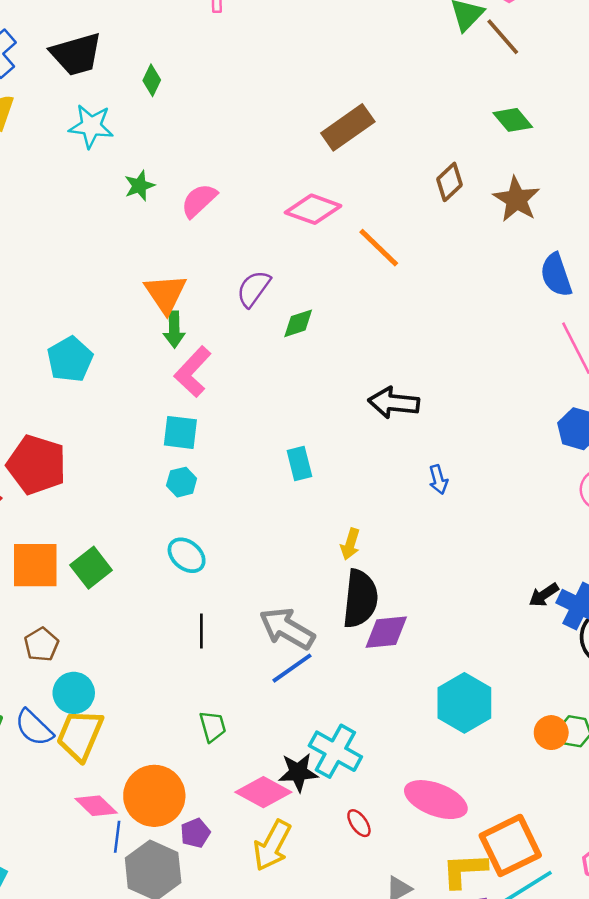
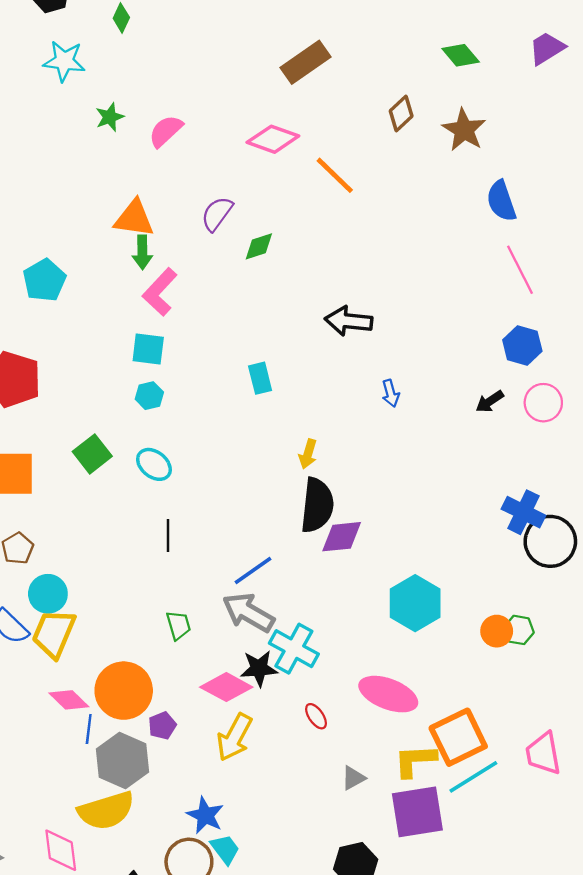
orange triangle: (165, 294) -> (134, 218), turned -48
green square: (91, 568) -> (92, 454), moved
black arrow: (544, 595) -> (490, 401), moved
gray arrow: (287, 628) -> (248, 612), moved

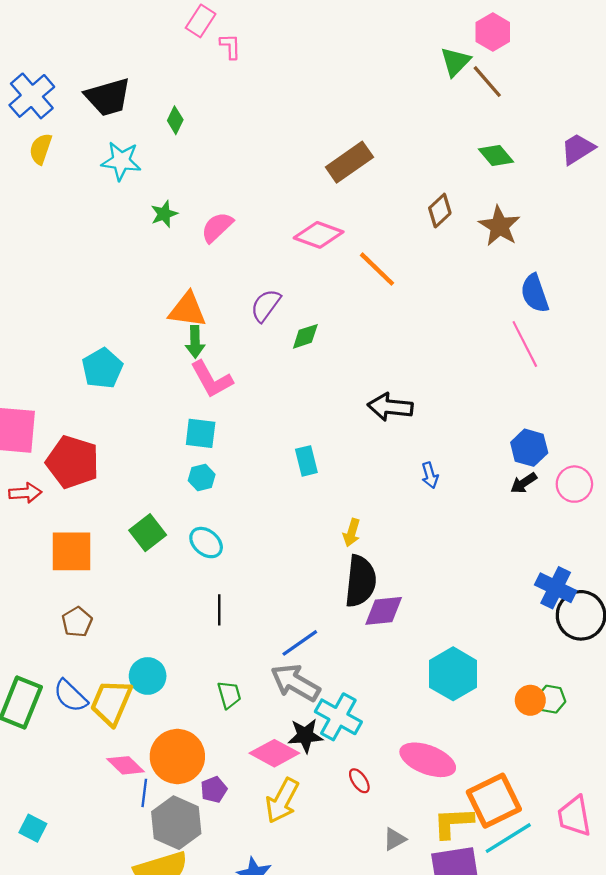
pink line: (520, 270) -> (525, 344), moved
pink L-shape: (160, 292) -> (212, 379), turned -72
blue hexagon: (522, 346) -> (529, 448), moved
cyan circle: (48, 594) -> (148, 676), moved

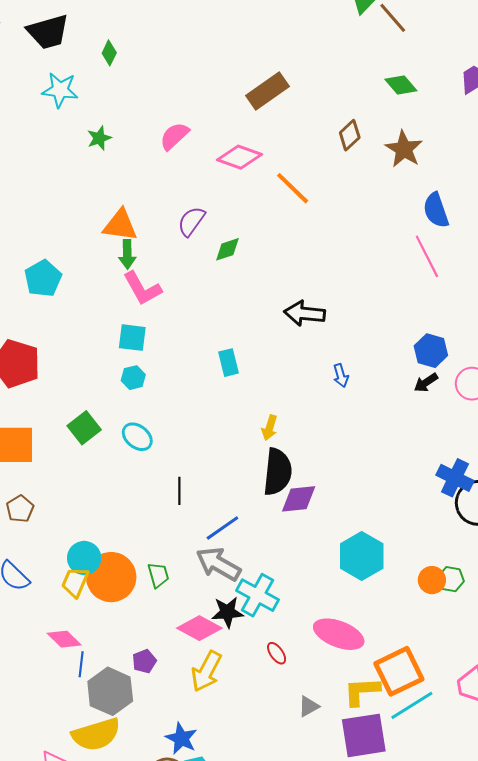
pink semicircle: (217, 227) -> (174, 136), moved
black line: (219, 610) -> (179, 491), moved
yellow trapezoid: (111, 702) -> (75, 582), moved, size x0.7
orange circle: (177, 756) -> (111, 577), moved

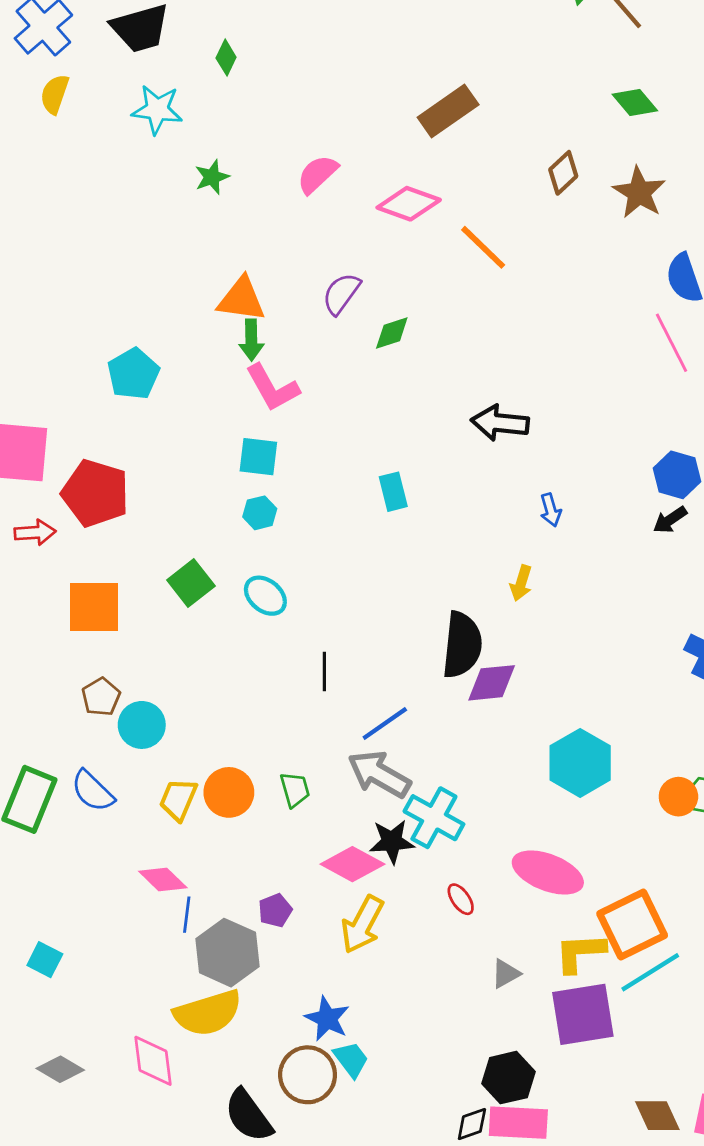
yellow arrow: (270, 428) -> (521, 583), moved
cyan circle: (84, 558) -> (142, 725), moved
orange circle: (111, 577) -> (229, 792), size x0.7

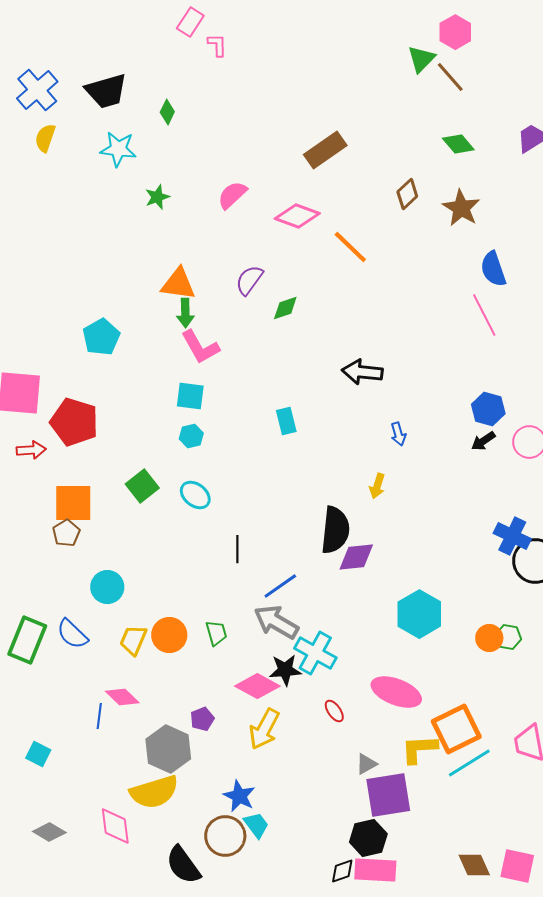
brown pentagon: (101, 697) -> (66, 533), moved
blue line: (187, 915) -> (99, 716), moved
purple square: (583, 1014) -> (388, 795), moved

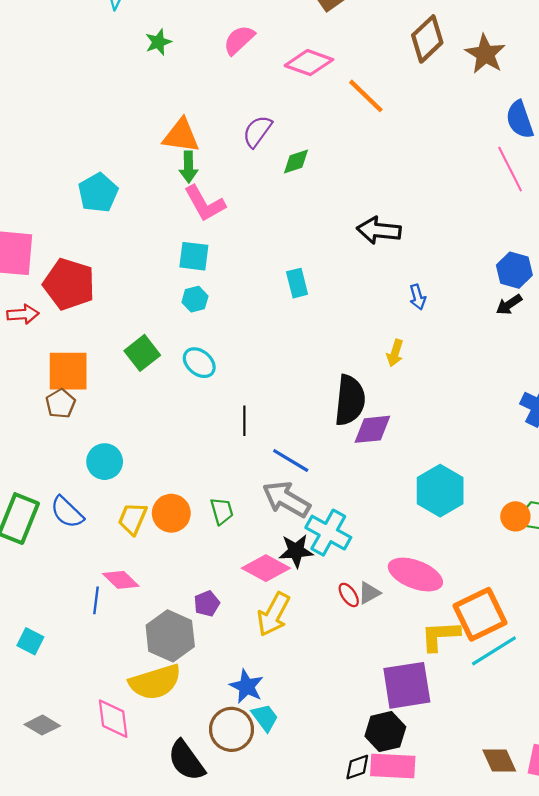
brown diamond: (407, 194) -> (427, 39), size x1.4
blue line: (280, 586) -> (291, 461), turned 66
gray triangle: (366, 764) -> (369, 593), moved

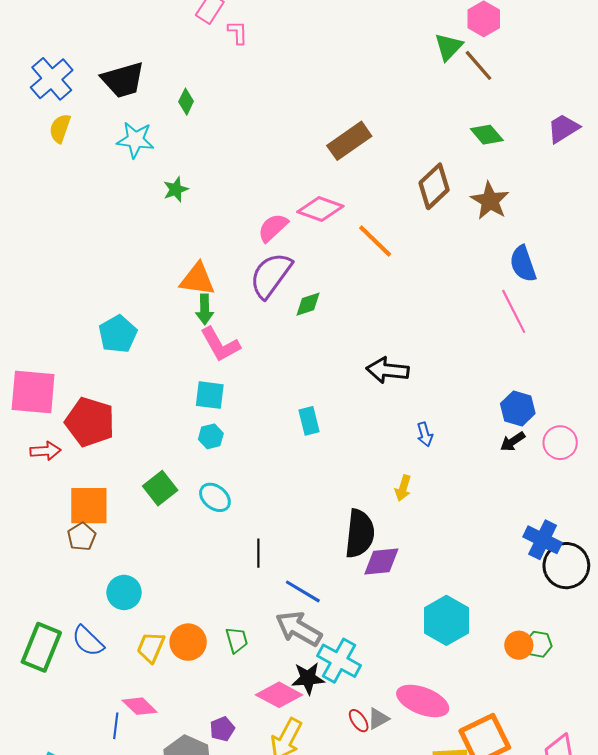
pink semicircle: (239, 40) -> (273, 228), moved
purple semicircle: (257, 131) -> (271, 275), size x1.5

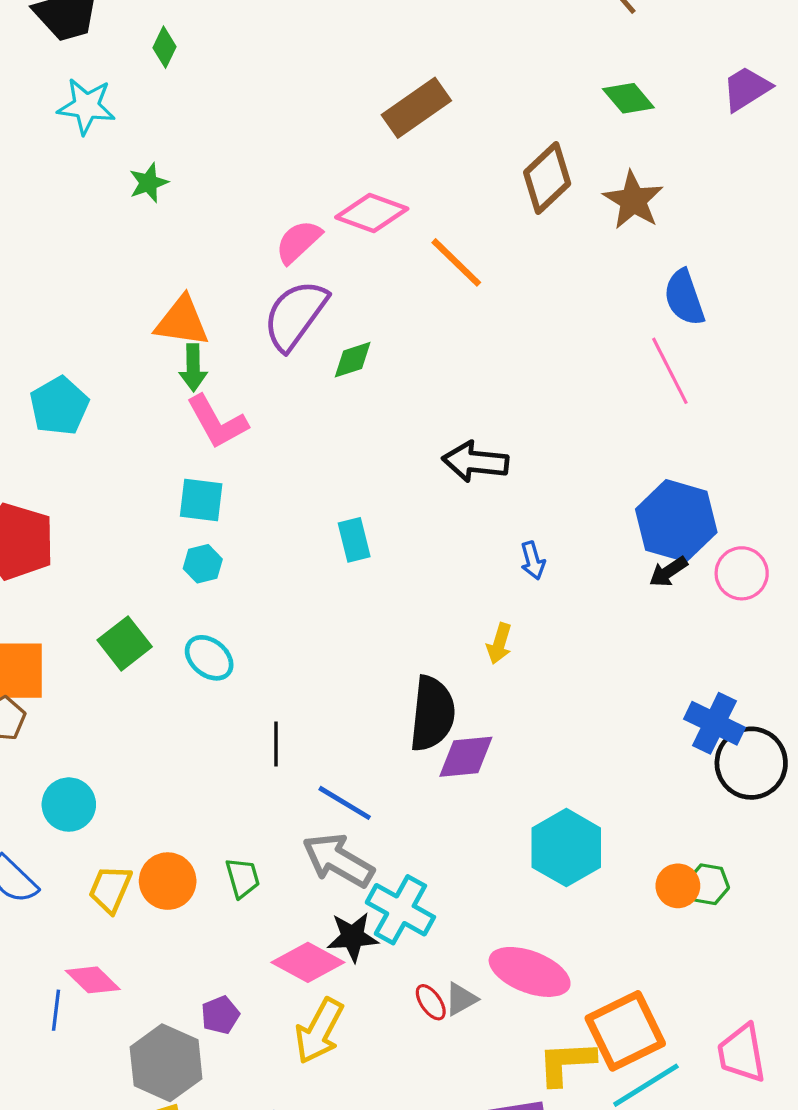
blue hexagon: (518, 409) -> (676, 521), size x1.5

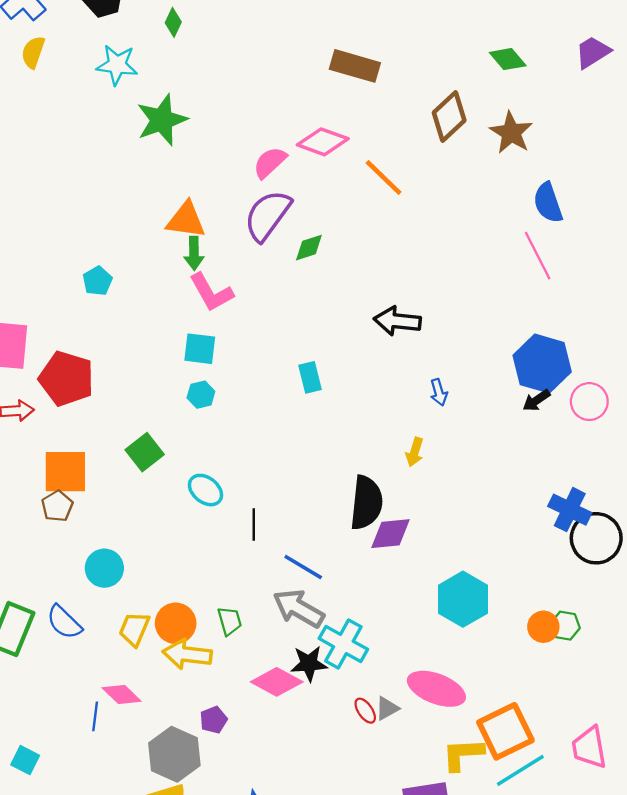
brown rectangle: (416, 108) -> (355, 66), turned 51
green star: (149, 183) -> (162, 120), size x1.8
cyan pentagon: (59, 406) -> (97, 281), size x0.7
cyan ellipse: (209, 658) -> (205, 490), moved
yellow arrow: (319, 1031) -> (187, 654), moved, turned 69

